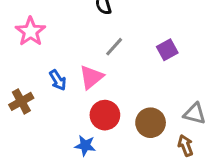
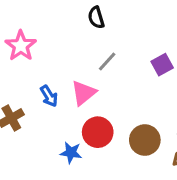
blue star: (85, 146) -> (71, 153), moved

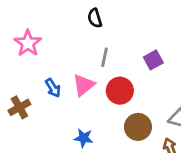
gray line: (107, 61) -> (105, 57), turned -30
red circle: (98, 132) -> (120, 91), moved
blue star: (71, 153) -> (84, 138), moved

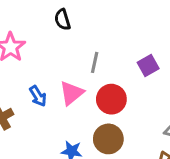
black semicircle: (95, 18) -> (62, 20), moved
brown circle: (138, 127) -> (108, 139), moved

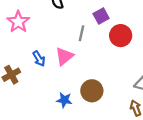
purple square: (148, 65) -> (101, 16), moved
red circle: (111, 99) -> (121, 36), moved

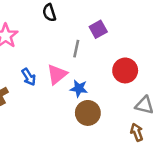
red circle: (121, 36) -> (125, 70), moved
blue star: (64, 100) -> (79, 88), moved

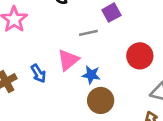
gray line: (76, 49) -> (88, 33), turned 66
blue arrow: (29, 77) -> (38, 73), moved

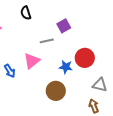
blue star: (91, 75) -> (66, 67), moved

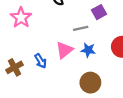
blue star: (66, 67) -> (88, 50), moved

